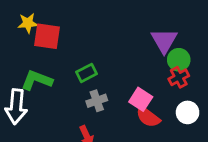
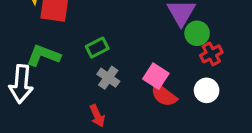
red cross: (179, 77) -> (211, 54), moved
gray cross: (97, 101) -> (108, 78), turned -36

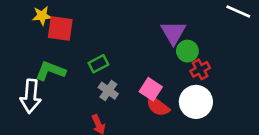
white circle: (207, 90) -> (196, 102), size x1.5

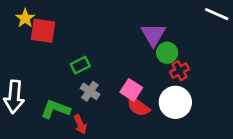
yellow star: (42, 16) -> (25, 18), turned -30
green L-shape: (50, 71) -> (55, 109), moved

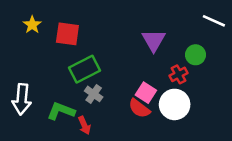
red square: (43, 31) -> (67, 34), moved
green circle: (167, 53) -> (196, 55), moved
green rectangle: (80, 65) -> (84, 69), size x1.6
pink square: (131, 90) -> (146, 93), moved

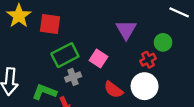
yellow star: (32, 25) -> (19, 16), size x1.5
pink square: (146, 93) -> (98, 59), moved
gray cross: (94, 94) -> (73, 77), turned 35

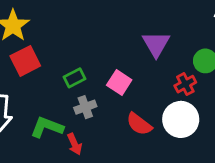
red square: (50, 24) -> (25, 61), moved, turned -35
green rectangle: (65, 55) -> (75, 78), size x0.6

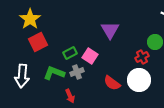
purple triangle: (156, 44) -> (110, 30), moved
pink square: (119, 82) -> (90, 56), moved
green L-shape: (47, 127) -> (54, 73), moved

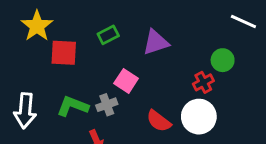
purple triangle: (110, 30) -> (156, 42), turned 42
red square: (38, 42) -> (64, 53), moved, turned 30
green rectangle: (70, 53) -> (108, 35), moved

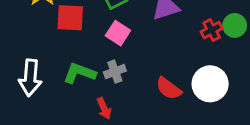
pink square: (126, 81) -> (118, 33), moved
red cross: (203, 82) -> (212, 30), moved

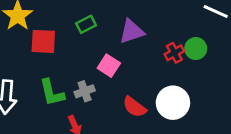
pink square: (118, 33) -> (109, 66), moved
green L-shape: (79, 73) -> (52, 93), turned -124

